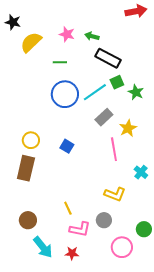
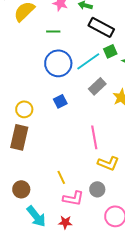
blue square: (67, 146) -> (60, 101), moved, turned 32
pink line: (114, 149) -> (94, 137), moved

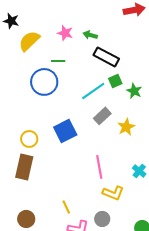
blue circle: (58, 63) -> (44, 82), moved
blue square: (60, 101) -> (65, 131), size x1.6

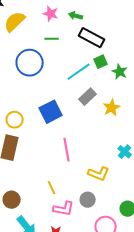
green line: (58, 61) -> (52, 39), moved
pink line: (99, 167) -> (67, 150), moved

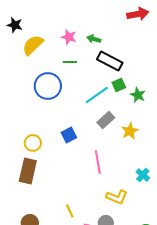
blue square: (51, 112) -> (69, 135), size x0.7
pink line: (67, 150) -> (98, 162), moved

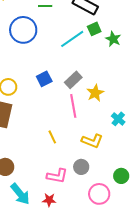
gray rectangle: (106, 120) -> (73, 80), moved
yellow star: (130, 131) -> (95, 93), moved
yellow line: (70, 211) -> (52, 137), moved

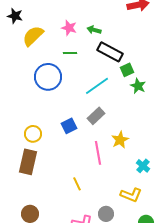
green square: (94, 29) -> (127, 70), moved
gray rectangle: (73, 80) -> (96, 116), moved
yellow L-shape: (92, 141) -> (131, 195), moved

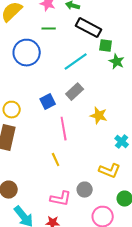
green square: (127, 70) -> (106, 46), turned 32
yellow star: (120, 140) -> (99, 116), turned -30
pink line: (98, 153) -> (64, 129), moved

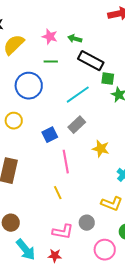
yellow circle: (12, 110) -> (14, 121), moved

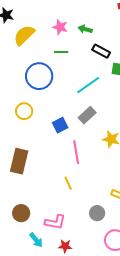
black rectangle: (91, 61) -> (101, 51), size x0.7
pink L-shape: (63, 232) -> (55, 222), moved
cyan arrow: (26, 250) -> (36, 240), size x0.7

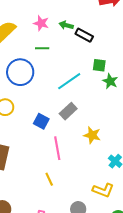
black rectangle: (101, 51) -> (84, 35), moved
blue square: (60, 125) -> (41, 121), turned -35

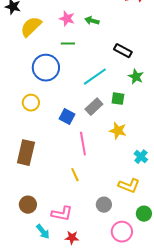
black rectangle: (84, 35) -> (123, 51), moved
green square: (99, 65) -> (118, 99), moved

